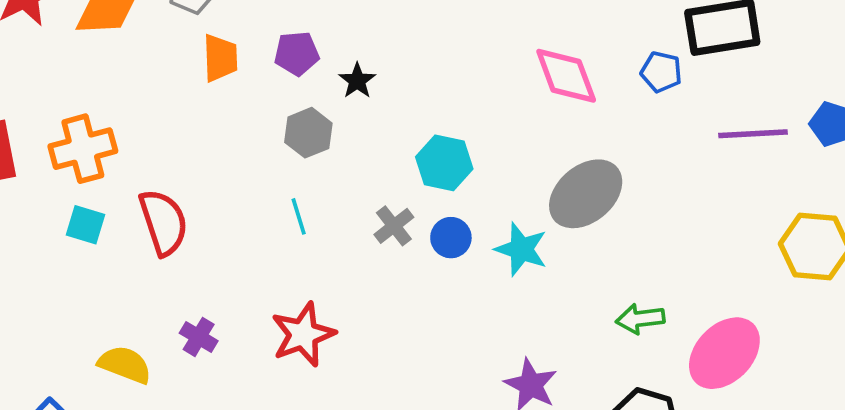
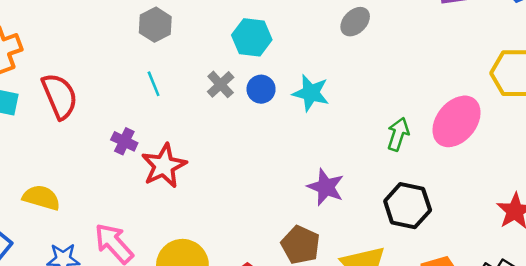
gray ellipse: (586, 194) -> (355, 22), moved, size x0.6
green arrow: (640, 319) -> (398, 134), turned 120
purple cross: (199, 337) -> (124, 141), moved
pink ellipse: (724, 353) -> (457, 121), moved

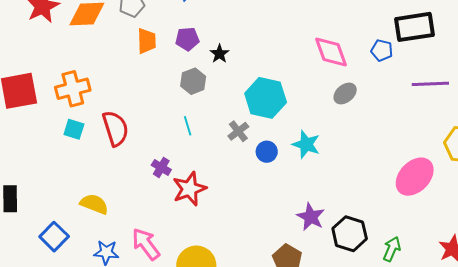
cyan hexagon: (252, 37) -> (266, 98), size x1.4
blue circle: (261, 89) -> (267, 152), moved
green arrow: (398, 134) -> (392, 249), moved
black hexagon: (408, 206) -> (350, 234), moved

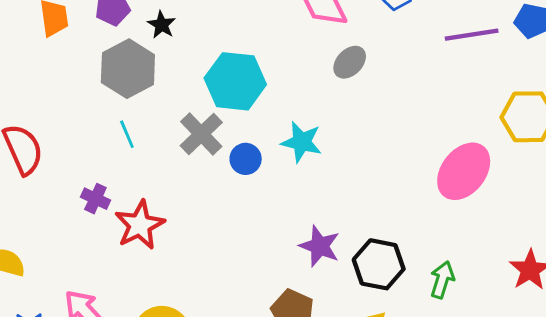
gray hexagon: (193, 81) -> (128, 69), size x1.5
gray cross: (238, 131) -> (201, 134), size x1.4

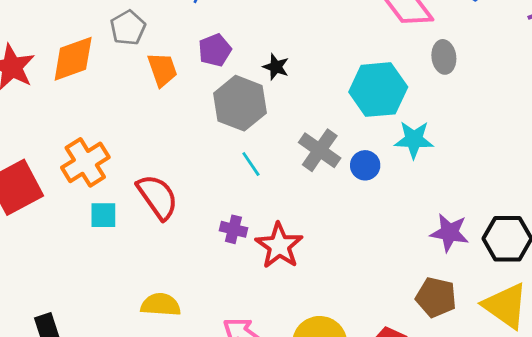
black star: (162, 25) -> (276, 67), moved
gray ellipse: (350, 62) -> (444, 57), turned -40
cyan hexagon: (235, 81) -> (378, 90), moved

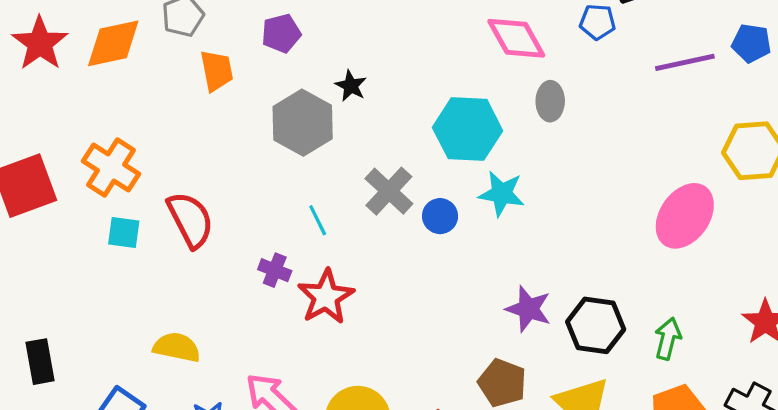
purple pentagon: (215, 50) -> (281, 33), moved
orange cross: (85, 162) -> (111, 167), turned -33
cyan line: (251, 164) -> (318, 220), moved

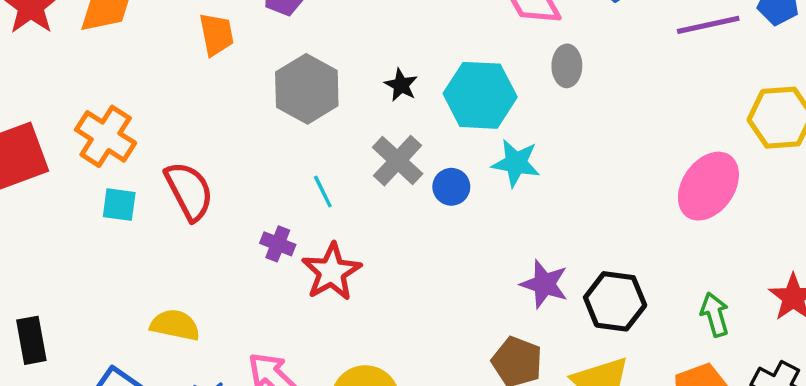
black star: (351, 86) -> (401, 85), moved
green arrow: (668, 339) -> (715, 315), moved, turned -30

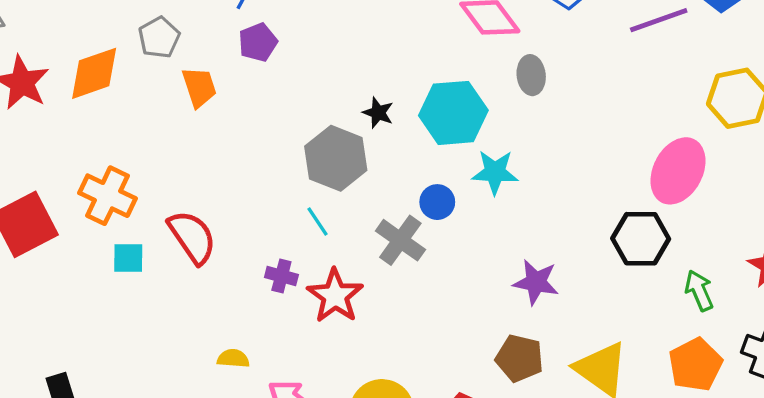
gray hexagon: (307, 89) -> (336, 158), moved
gray cross: (398, 161) -> (400, 240), moved
black hexagon: (615, 301) -> (641, 239), moved
yellow semicircle: (175, 325) -> (233, 358), moved, size x0.7

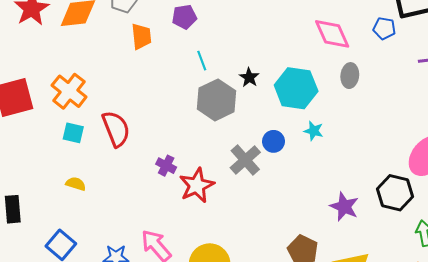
cyan star: (495, 172) -> (314, 131), size x0.7
cyan line: (317, 222) -> (202, 61), moved
purple star: (536, 282) -> (344, 207), moved
yellow semicircle: (233, 358) -> (76, 184), moved

